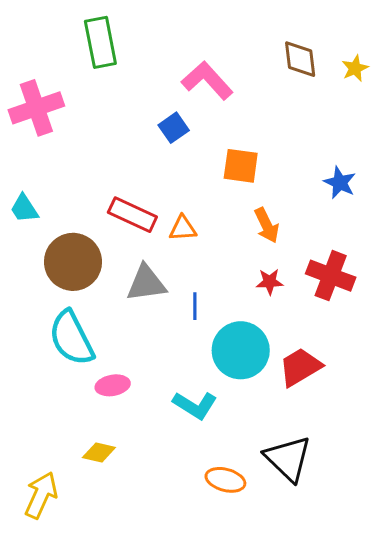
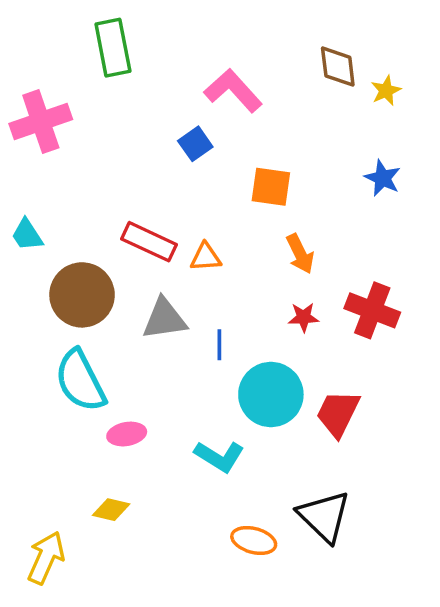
yellow star: (355, 68) -> (386, 91), moved
blue star: (340, 183) -> (383, 178), moved
red trapezoid: (300, 367) -> (338, 413), turned -33

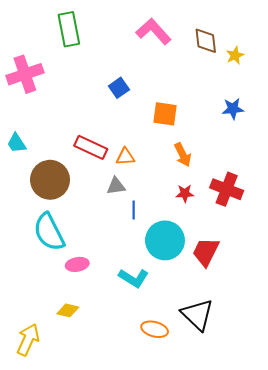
pink L-shape: (233, 91) -> (153, 31), moved
blue star: (383, 178) -> (233, 109), turned -30
gray triangle: (164, 319) -> (116, 186), moved, size x0.7

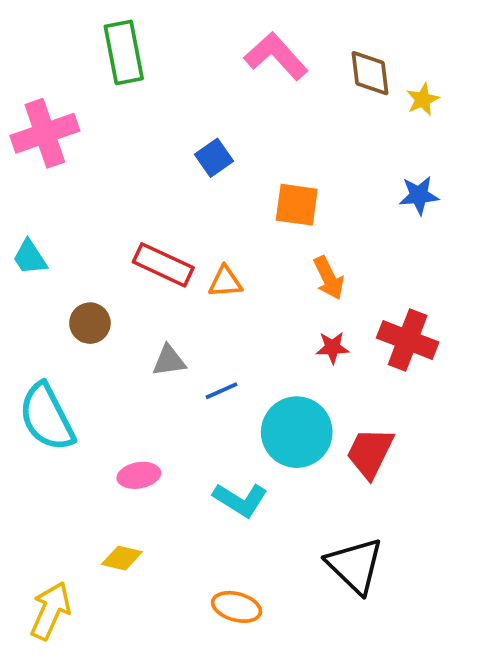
brown circle: (50, 180) -> (90, 323), size x0.6
gray triangle: (116, 186) -> (169, 361), moved
blue line: (134, 210) -> (222, 391), moved, turned 66
cyan semicircle: (49, 232) -> (47, 417), moved
orange ellipse: (155, 329) -> (237, 607), moved

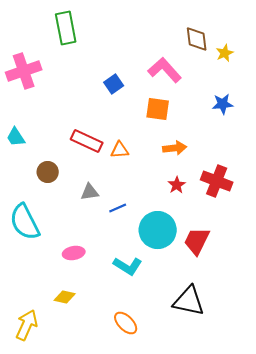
pink L-shape: (276, 56) -> (165, 70), moved
orange arrow: (329, 278) -> (175, 148), turned -70
red star: (332, 348) -> (177, 185), turned -30
black triangle: (355, 566) -> (189, 301), turned -32
orange ellipse: (237, 607) -> (126, 323), turned 30

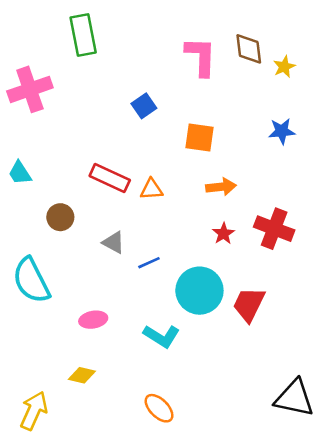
pink L-shape: (165, 70) -> (201, 57), moved, turned 44
gray triangle: (90, 192) -> (113, 242), turned 36
black triangle: (189, 301) -> (294, 398), moved

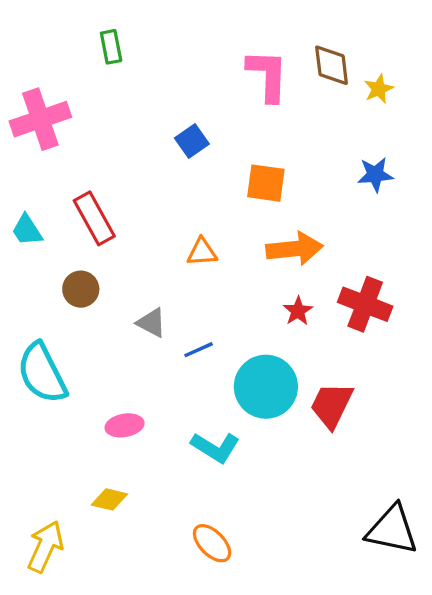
green rectangle: (83, 35) -> (111, 47), size x0.6
red rectangle: (110, 178) -> (94, 218), moved, turned 36
orange arrow: (221, 187) -> (294, 249), size x1.4

